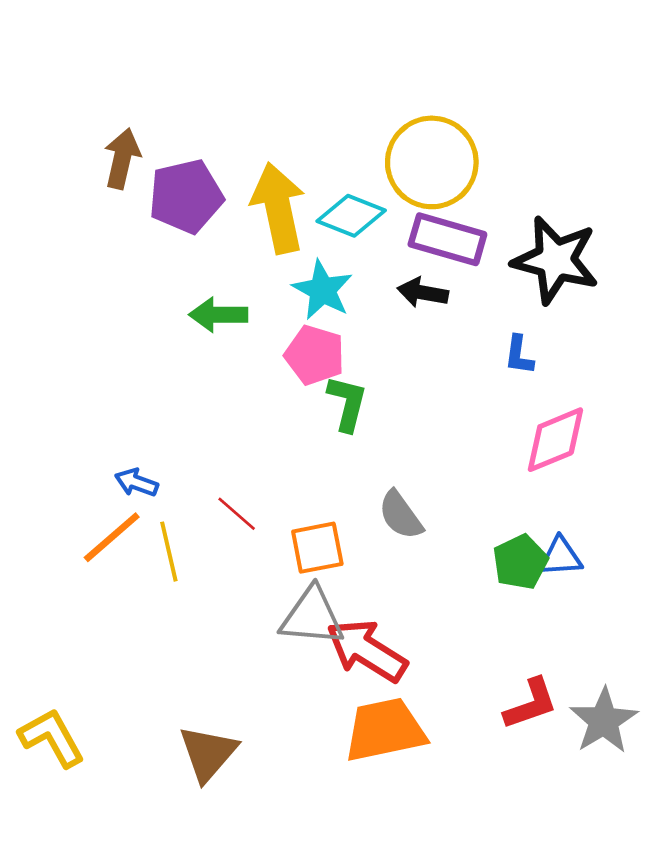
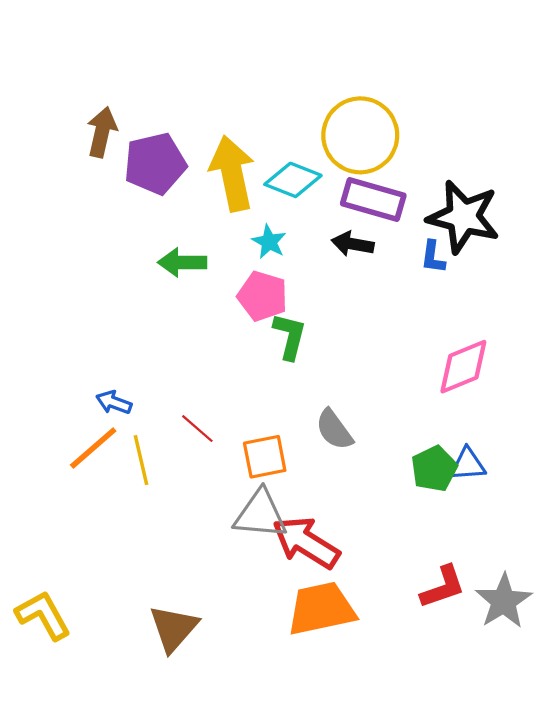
cyan star: (322, 290) -> (269, 242), size x0.7
blue L-shape: (519, 355) -> (433, 257), moved

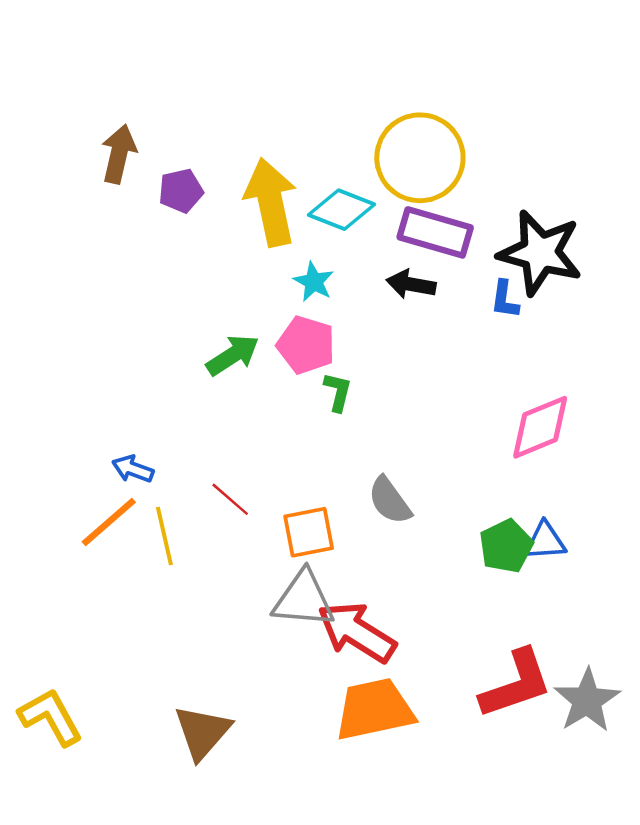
purple pentagon: (155, 164) -> (181, 191), size x0.6
green arrow: (182, 262) -> (233, 355), moved, turned 147
green L-shape: (290, 336) -> (338, 392), size x0.7
red L-shape: (443, 587) -> (516, 684), size x1.4

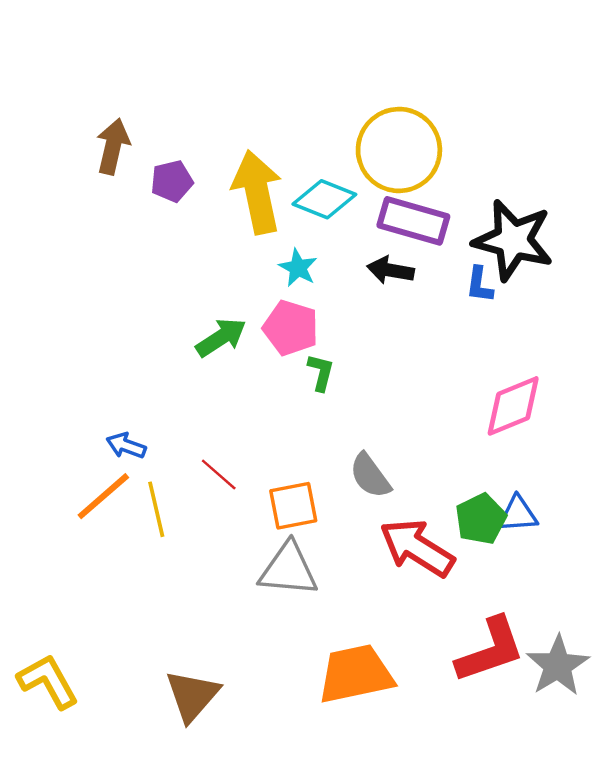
red arrow: (357, 632) -> (417, 548), moved

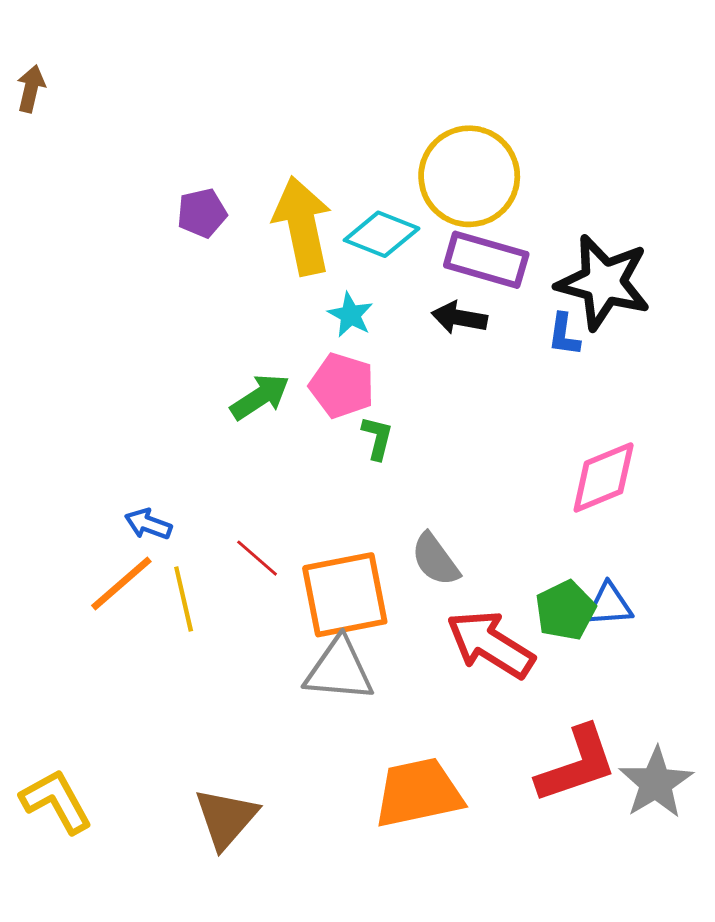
brown arrow: (113, 146) -> (31, 89), moved, size x0.7
orange square: (293, 506) -> (345, 595), size x1.5

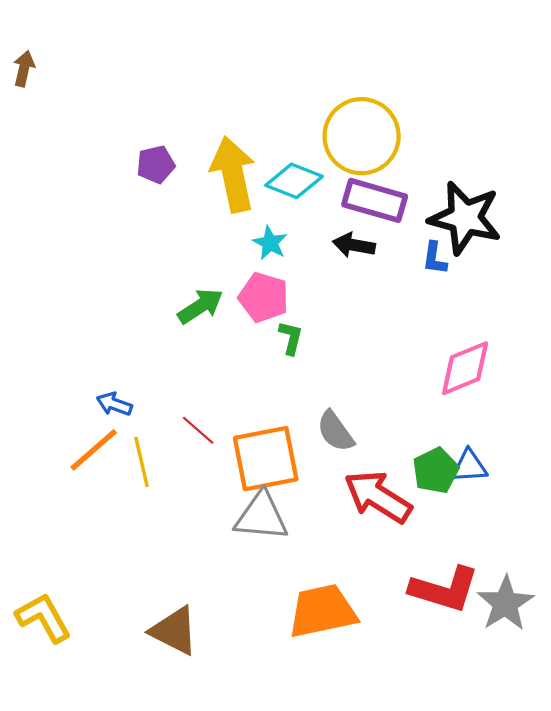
red L-shape: (577, 764) -> (444, 589), turned 36
brown triangle: (226, 818) -> (174, 631), turned -44

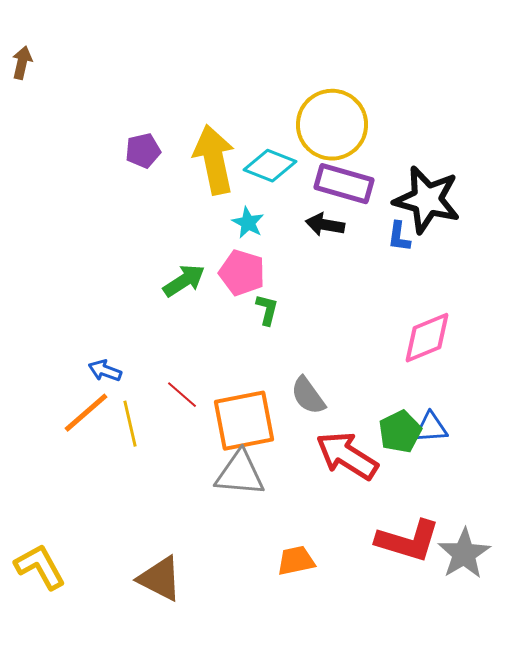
orange trapezoid: (322, 611) -> (296, 561), size x0.6

